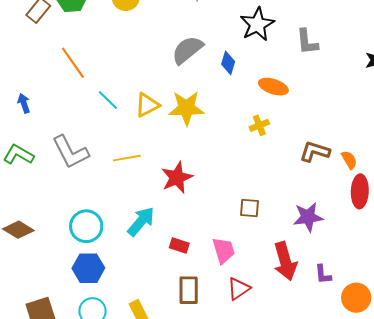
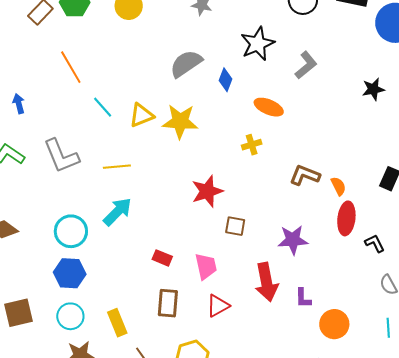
gray L-shape: (307, 42) -> (306, 65), turned -128
red star: (177, 178) -> (207, 191), moved
cyan arrow: (141, 221) -> (118, 212), moved

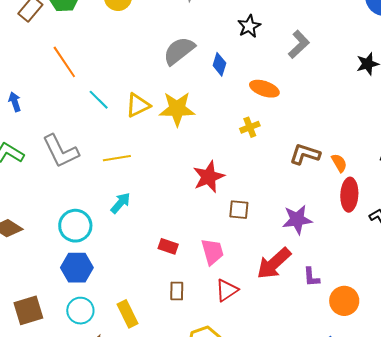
black star: (258, 44) -> (249, 26), size x0.7
cyan arrow: (118, 212) -> (120, 203), size x0.7
red arrow: (267, 282) -> (274, 263), turned 63
brown rectangle: (168, 303) -> (177, 291), size x0.7

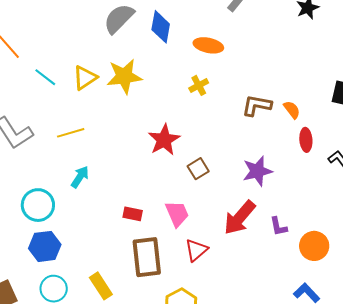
blue diamond: (219, 64) -> (161, 27), size x1.4
red ellipse: (349, 195) -> (306, 140), size x0.7
brown square: (239, 210) -> (198, 169), turned -30
brown rectangle: (177, 291) -> (147, 257), size x2.0

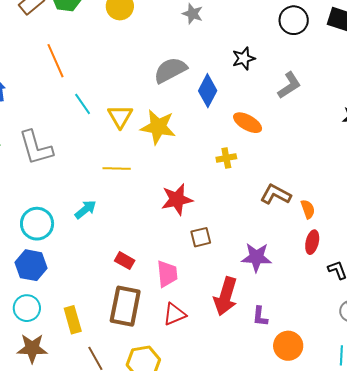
yellow triangle: (85, 78) -> (120, 116), turned -44
yellow line: (71, 133) -> (117, 168), moved
red arrow: (240, 218) -> (226, 296), turned -42

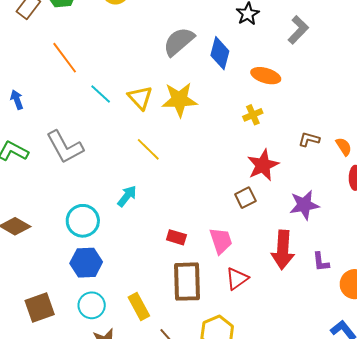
yellow line: (117, 168) -> (148, 149), turned 56
brown L-shape: (276, 194) -> (309, 139), size x0.7
red star: (177, 199) -> (263, 165), moved

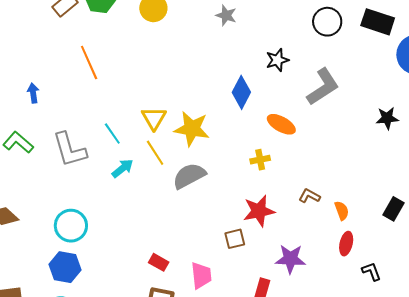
gray L-shape: (298, 30) -> (323, 87), size x1.4
gray semicircle: (179, 41) -> (189, 176), moved
cyan line: (101, 94) -> (112, 134), moved
yellow line: (148, 149) -> (155, 153), moved
cyan arrow: (127, 196) -> (123, 168), moved

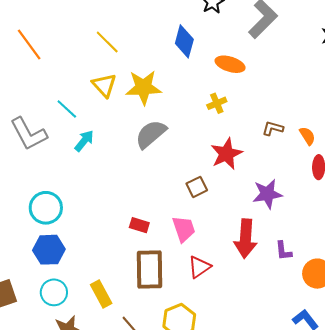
yellow line: (155, 153) -> (107, 42), moved
brown square: (235, 239) -> (197, 187), moved

